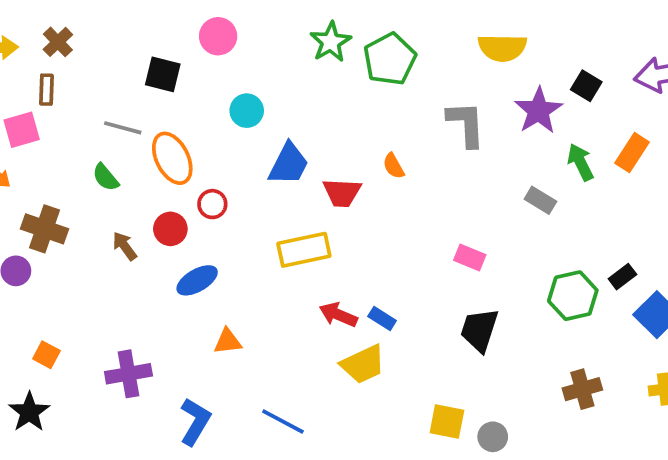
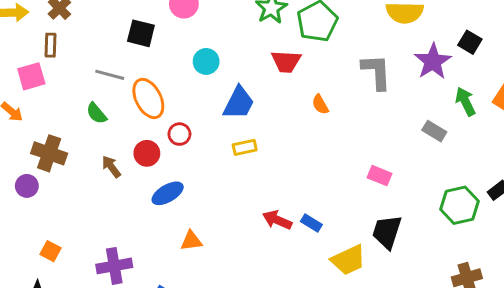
red trapezoid: (342, 193) -> (286, 61), moved
yellow rectangle: (304, 250) -> (245, 147), moved, size x0.6
yellow trapezoid: (363, 364) -> (348, 260), moved

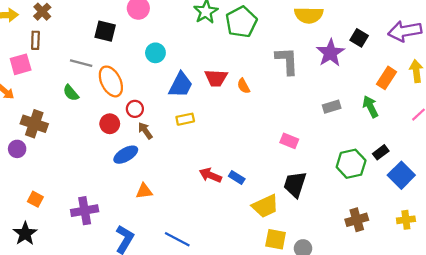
red trapezoid: (286, 61) -> (216, 78), moved
green arrow: (465, 101) -> (370, 107), moved
gray rectangle: (434, 131) -> (332, 107), turned -48
brown arrow: (111, 167) -> (145, 131), moved

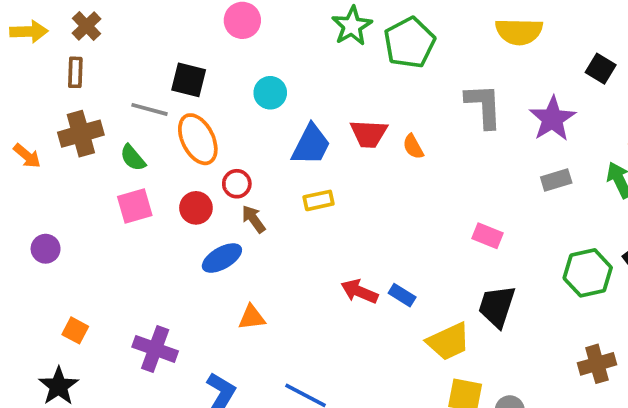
black square: (105, 31) -> (189, 80), moved
purple star: (330, 53) -> (552, 119), moved
pink square: (21, 64) -> (135, 206), moved
brown cross: (34, 124) -> (81, 134), moved, turned -35
purple cross: (85, 211) -> (155, 349), turned 30

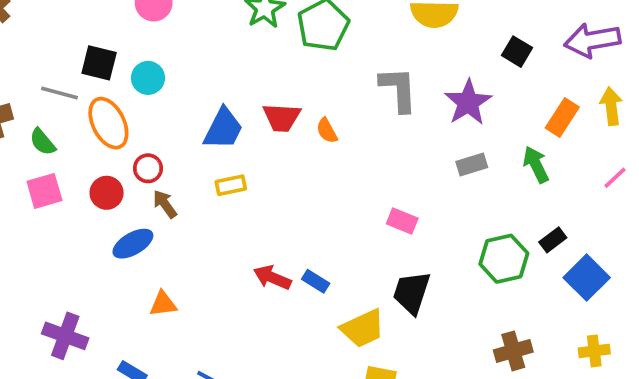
cyan circle: (270, 93) -> (148, 78), moved

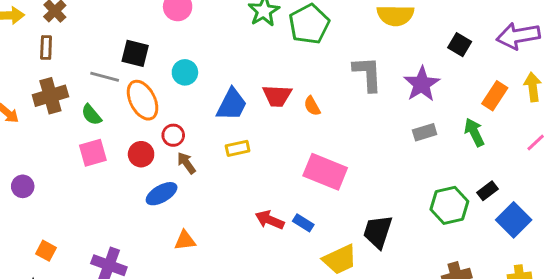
cyan circle: (148, 78) -> (185, 72), moved
pink rectangle: (402, 221) -> (325, 172), moved, size x1.8

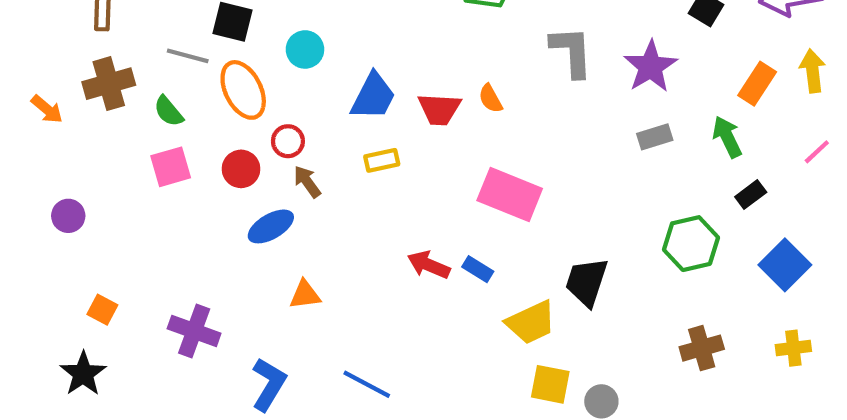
red trapezoid: (277, 96) -> (439, 109), moved
black rectangle: (487, 191) -> (751, 194), moved

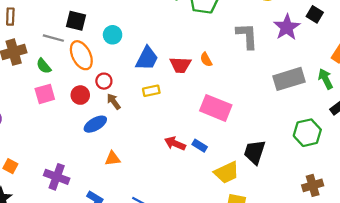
purple star: (650, 67) -> (287, 27), moved
gray rectangle: (655, 137) -> (289, 79), size x1.8

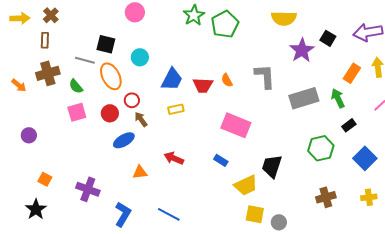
gray L-shape: (247, 36) -> (265, 76), moved
red arrow: (175, 143) -> (174, 158), moved

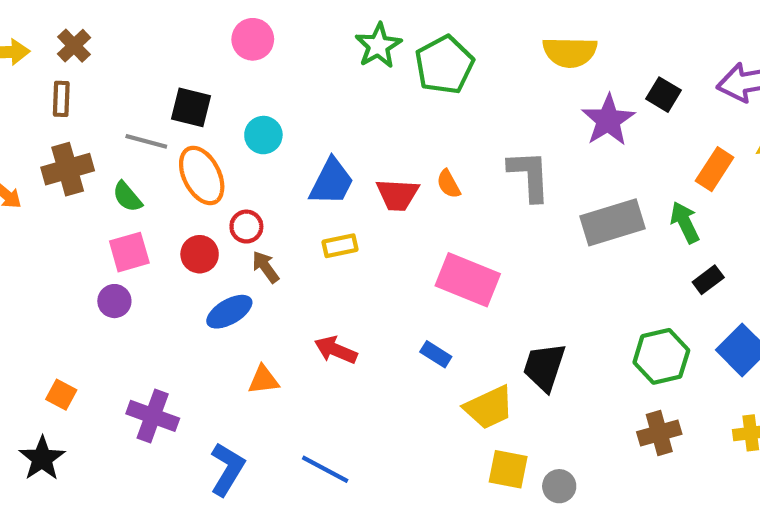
purple circle: (29, 135) -> (114, 301), moved
green hexagon: (321, 148) -> (661, 356), moved

